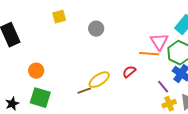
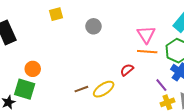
pink triangle: (159, 42) -> (146, 34), moved
yellow ellipse: (99, 80) -> (104, 89), moved
green square: (40, 98) -> (25, 89), moved

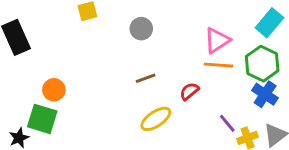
pink triangle: (146, 34) -> (217, 40), turned 30
purple line: (161, 85) -> (227, 123), moved
brown line: (81, 89) -> (146, 78), moved

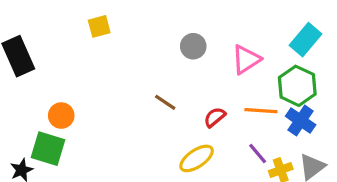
gray circle: (141, 29) -> (193, 46), moved
orange line: (218, 65) -> (261, 111), moved
brown line: (146, 78) -> (165, 102), turned 54
yellow ellipse: (156, 119) -> (197, 158), moved

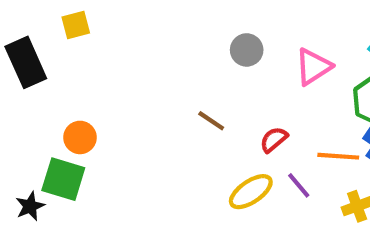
yellow square: (99, 26) -> (76, 25), moved
orange line: (261, 111) -> (338, 156), moved
purple line: (258, 154) -> (299, 185), moved

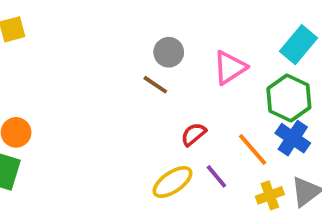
brown line: (211, 121) -> (155, 85), moved
orange line: (338, 156) -> (253, 150), turned 45

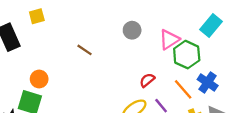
brown line: (155, 85) -> (84, 50), moved
green hexagon: (289, 98) -> (187, 55), moved

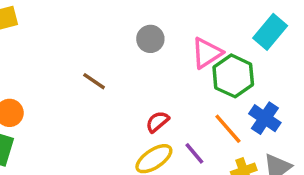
brown line: (84, 50) -> (94, 81), moved
red semicircle: (147, 80) -> (157, 122), moved

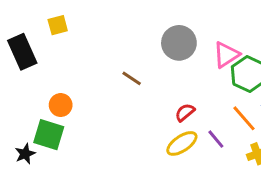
gray circle: (150, 39) -> (179, 43), size x1.5

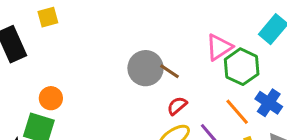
gray circle: (179, 43) -> (146, 68), moved
brown line: (132, 78) -> (170, 71), moved

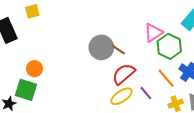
red semicircle: (177, 106) -> (124, 74), size x1.6

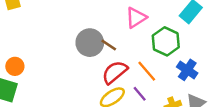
pink triangle: (153, 33) -> (136, 18), moved
orange line: (166, 78) -> (147, 71), moved

